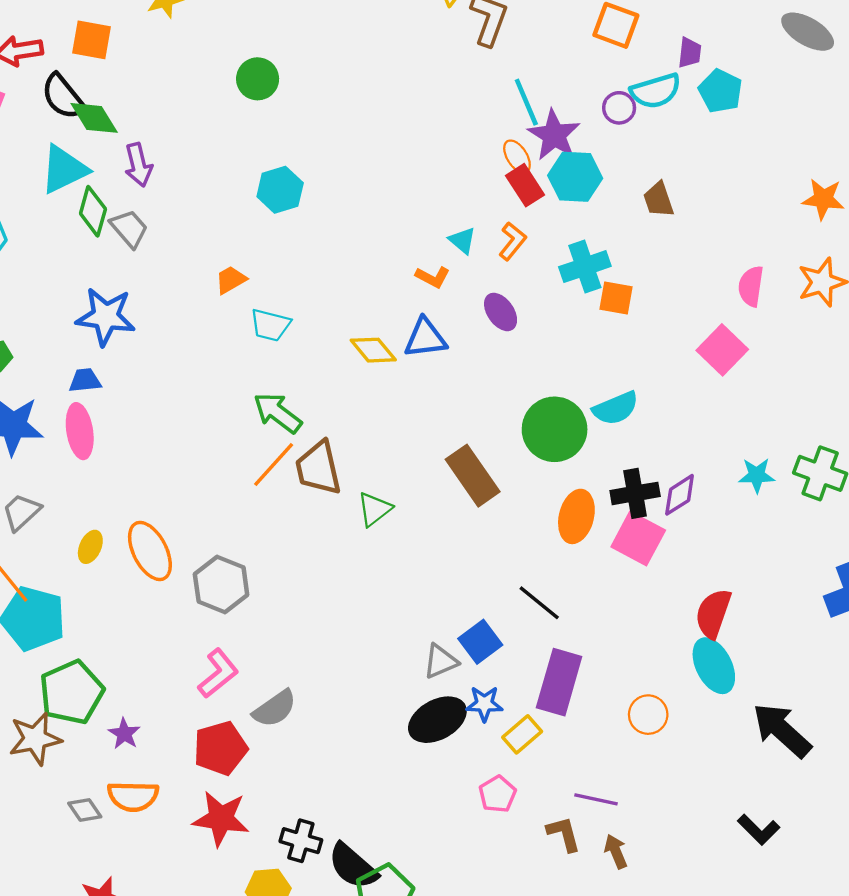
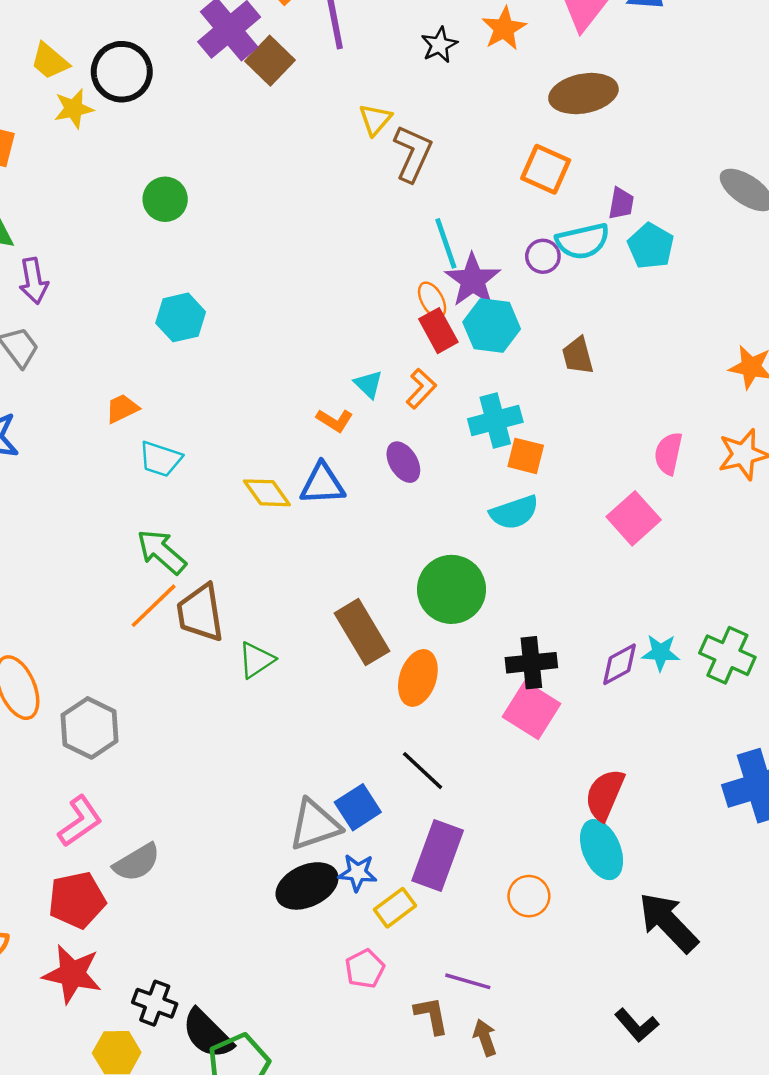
cyan semicircle: (616, 408) -> (514, 512), moved
purple diamond: (680, 495) -> (620, 664), moved
orange ellipse: (576, 516) -> (418, 678), moved
gray triangle: (441, 661) -> (315, 825), size x1.4

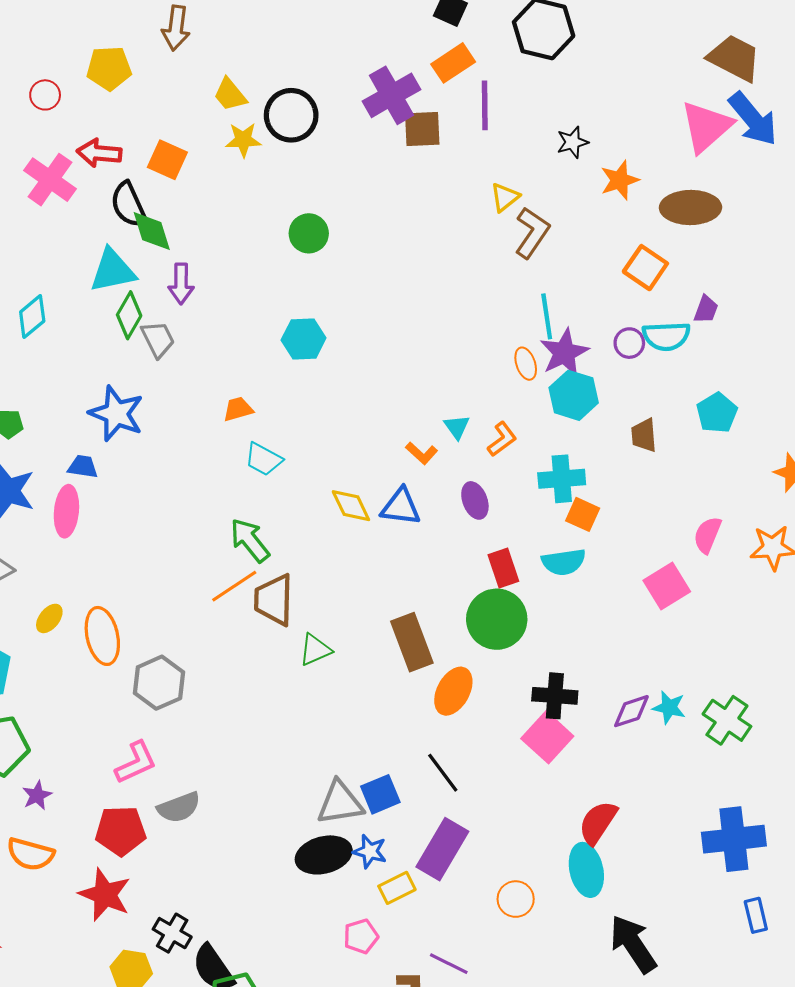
orange star: (504, 29) -> (620, 180), moved
brown square: (270, 61) -> (422, 129), turned 33
cyan pentagon: (651, 246) -> (717, 413), moved
red rectangle: (438, 331) -> (503, 568), moved

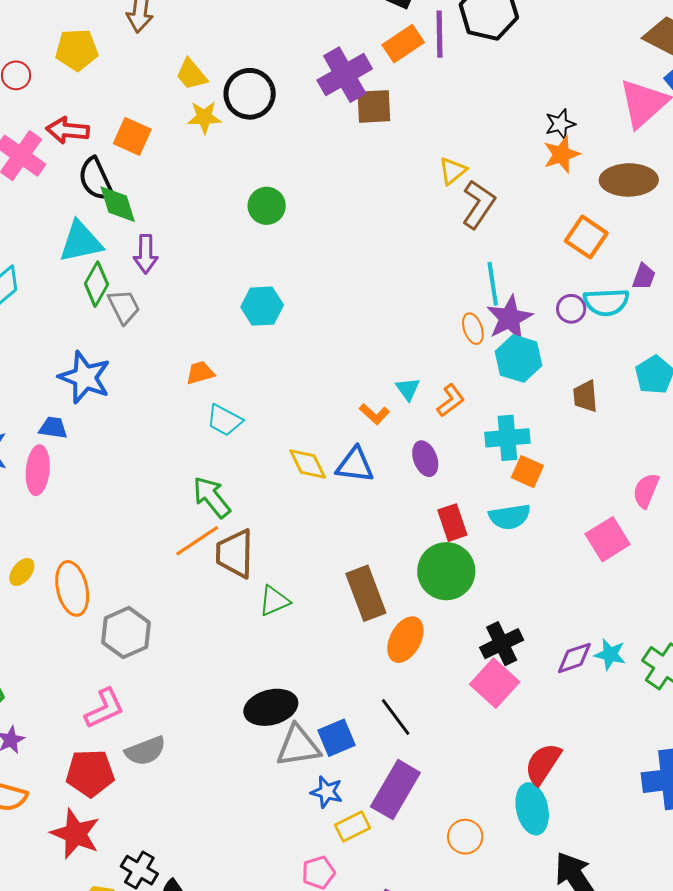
purple line: (485, 105) -> (440, 34), moved
black star: (572, 142) -> (560, 124), moved
black cross: (555, 696) -> (502, 644), turned -30
black ellipse: (324, 855) -> (271, 707), moved

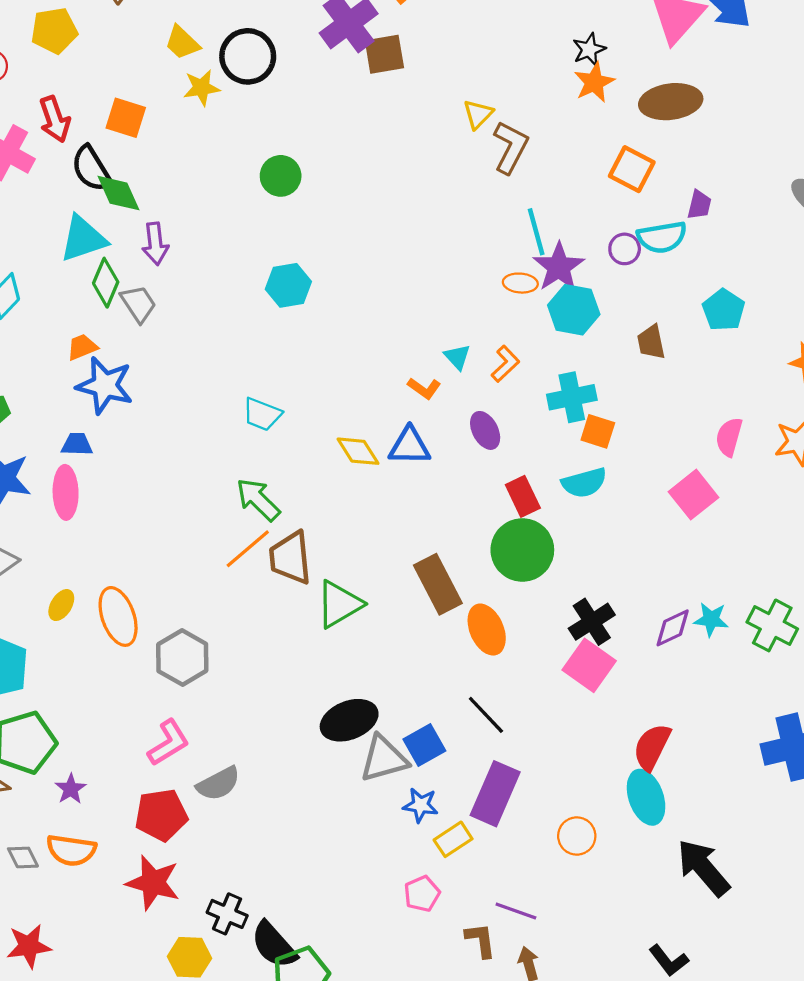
red arrow: (68, 130) -> (55, 119), turned -108
orange ellipse: (473, 329) -> (520, 283), turned -60
orange trapezoid: (200, 373) -> (82, 347), moved
green triangle: (274, 601) -> (339, 604), size x1.4
orange ellipse: (405, 640) -> (487, 630), turned -45

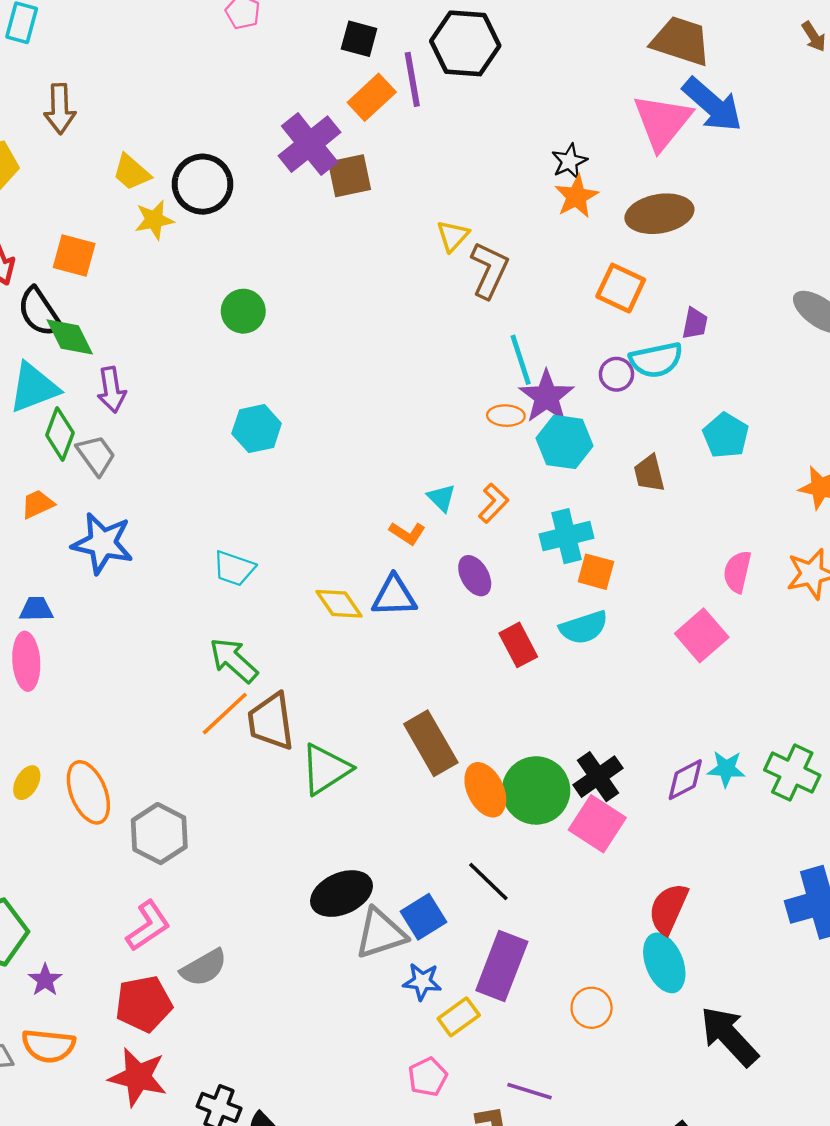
blue star: (105, 386) -> (102, 543), moved
green circle: (522, 550) -> (536, 790), moved

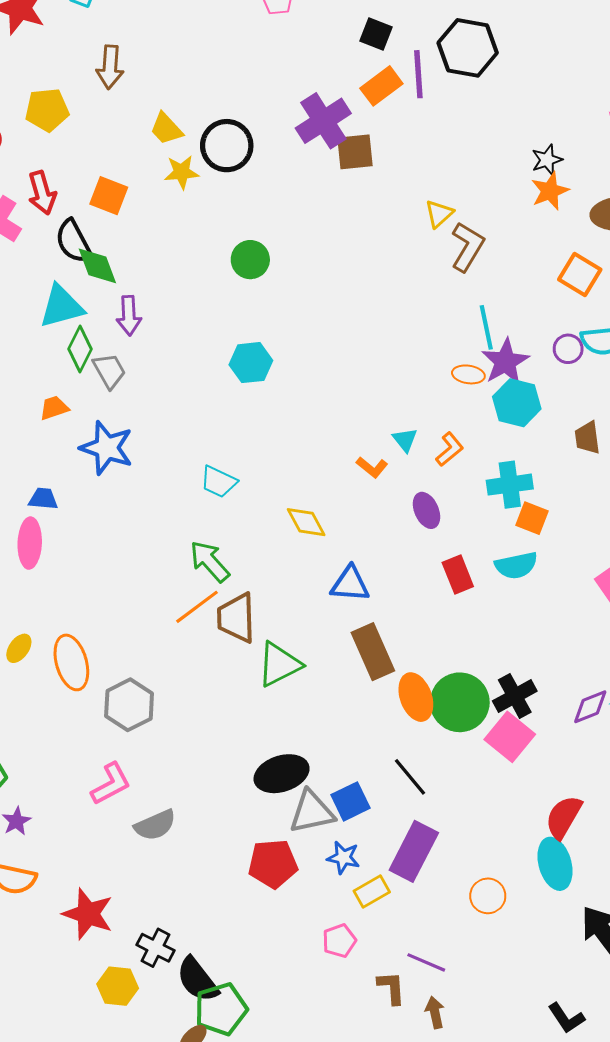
blue triangle: (394, 596) -> (350, 584), moved
red pentagon: (144, 1004) -> (273, 864), moved

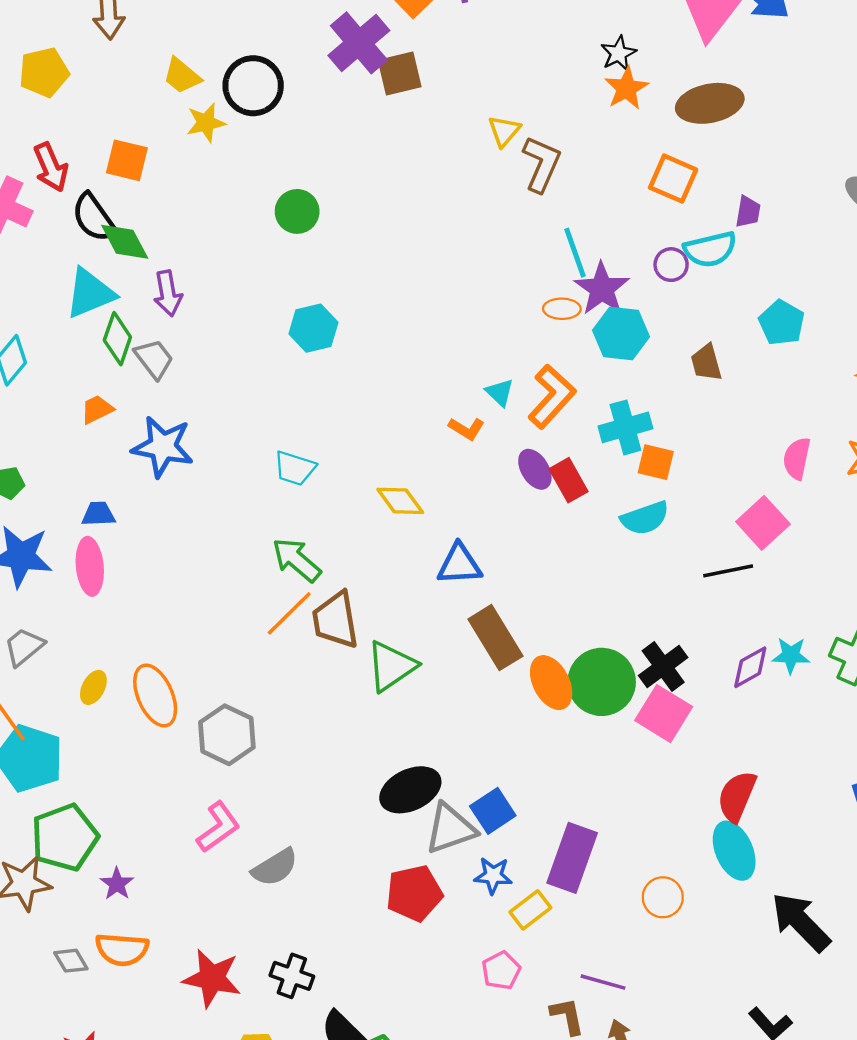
orange L-shape: (450, 449) -> (552, 396), size x1.6
red rectangle: (458, 574) -> (569, 480), moved
black line: (410, 777) -> (728, 571), moved, turned -54
black cross: (155, 948) -> (292, 976), moved

